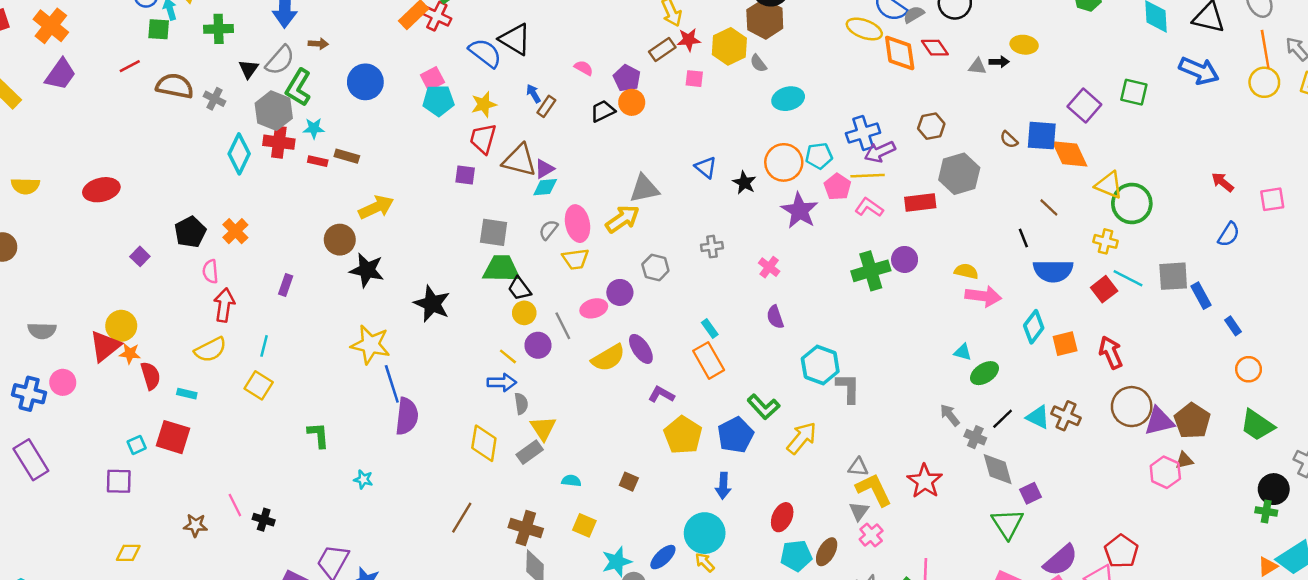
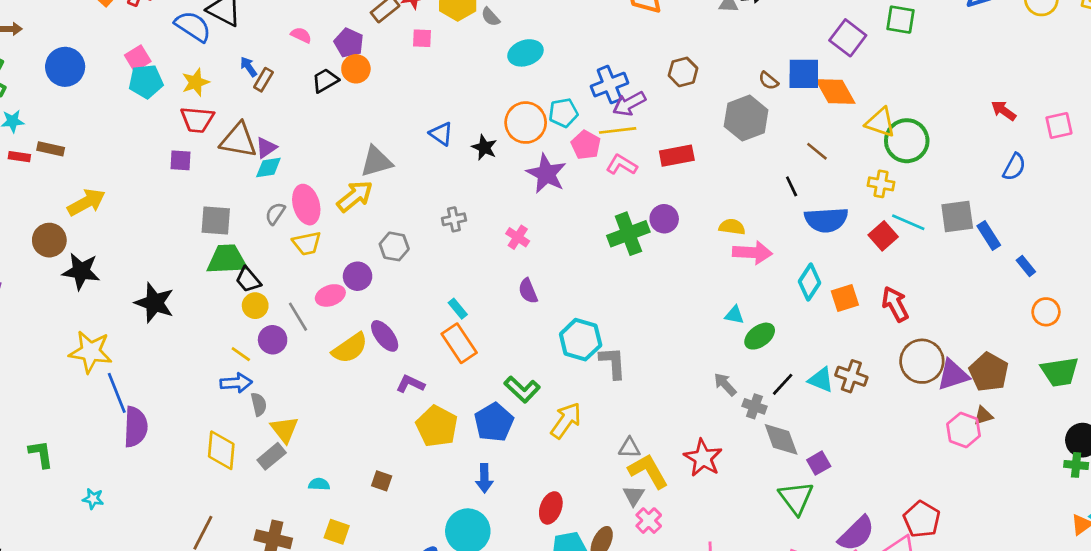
red trapezoid: (483, 139) -> (197, 120), turned -96
gray hexagon: (959, 174) -> (746, 118), moved
green trapezoid: (1257, 425) -> (1060, 372), turned -39

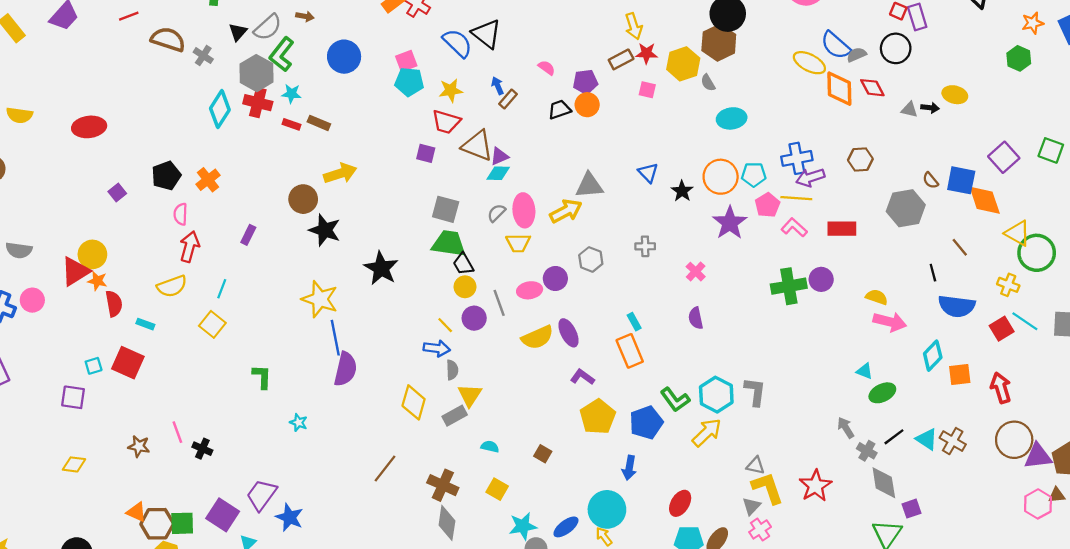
purple pentagon: (349, 43) -> (585, 82), turned 30
cyan hexagon: (581, 340) -> (716, 395), moved

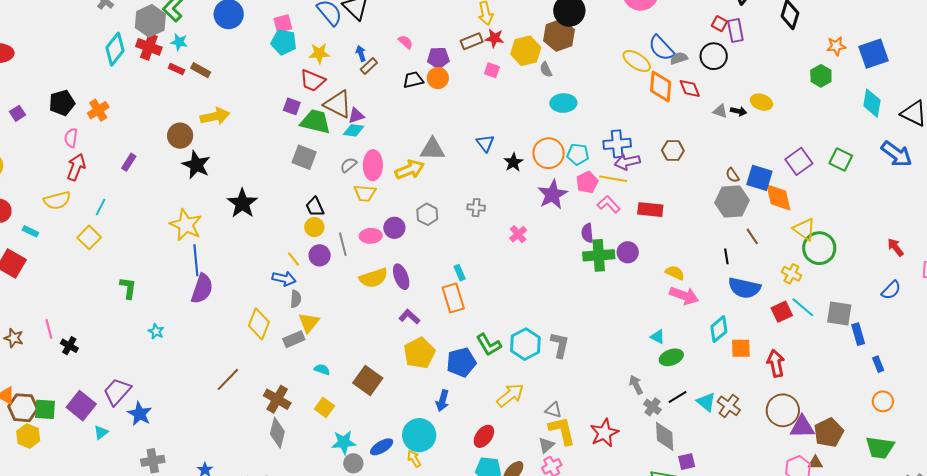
gray hexagon: (906, 208) -> (732, 201), moved
green trapezoid: (449, 244) -> (315, 122), moved
purple semicircle: (696, 318) -> (587, 233), moved
yellow arrow: (707, 433) -> (510, 395), moved
brown square: (543, 454) -> (368, 381), size x1.8

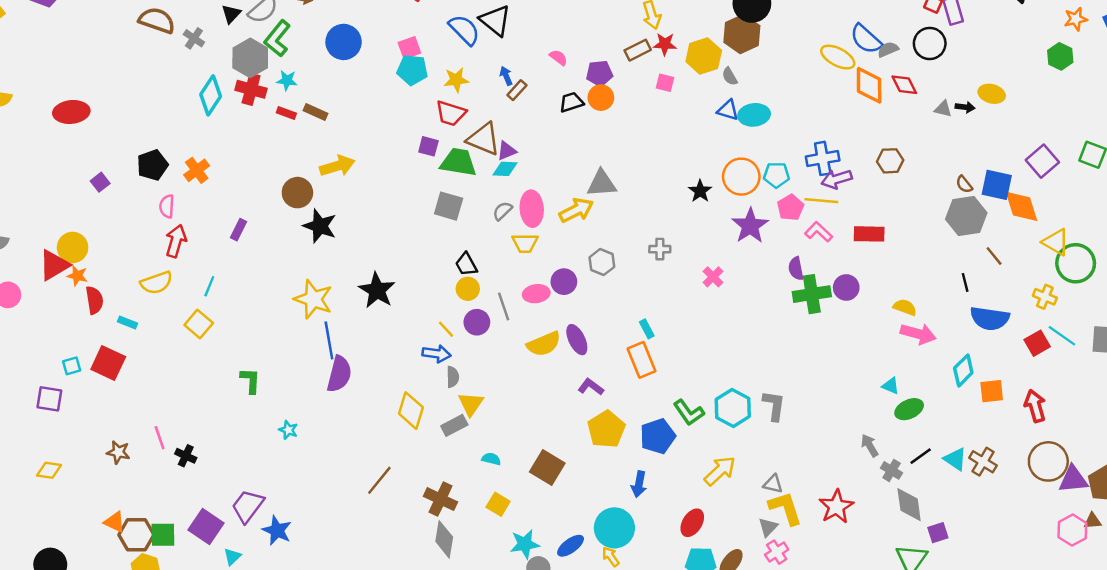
blue triangle: (485, 143) -> (728, 110), moved, turned -30
black star: (242, 203) -> (377, 290), moved

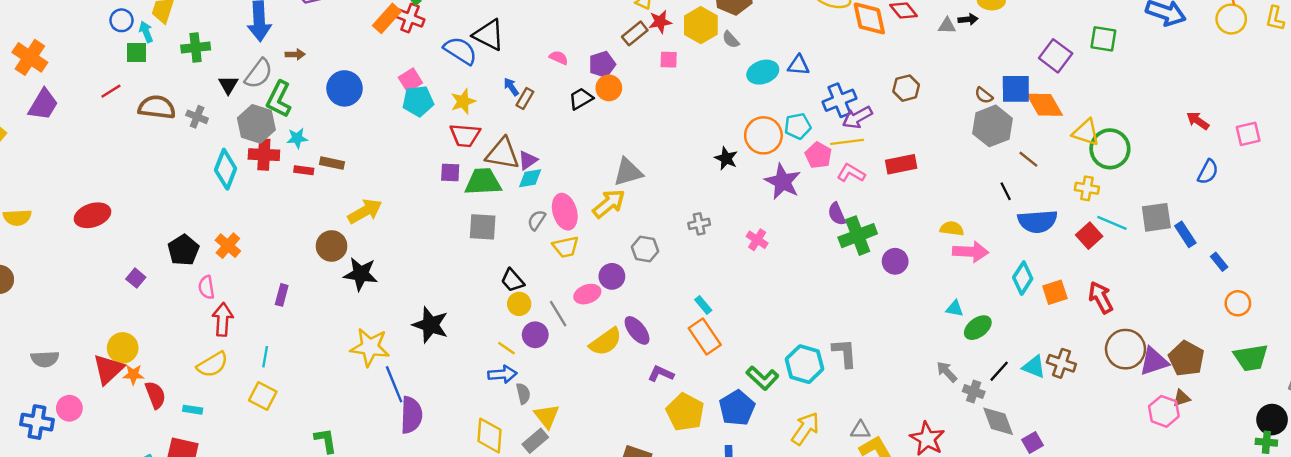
blue triangle: (728, 110) -> (798, 65), moved
purple circle: (846, 287) -> (895, 261), moved

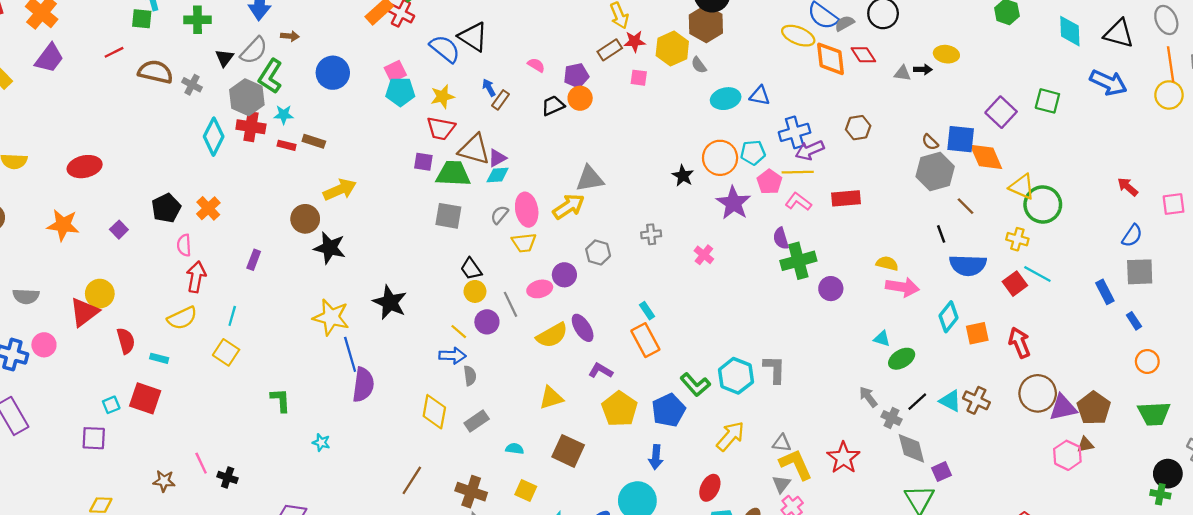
gray square: (1156, 217) -> (1140, 272), moved
orange star: (133, 375) -> (63, 225), moved, size x1.6
yellow triangle: (547, 416) -> (551, 398), moved, turned 45

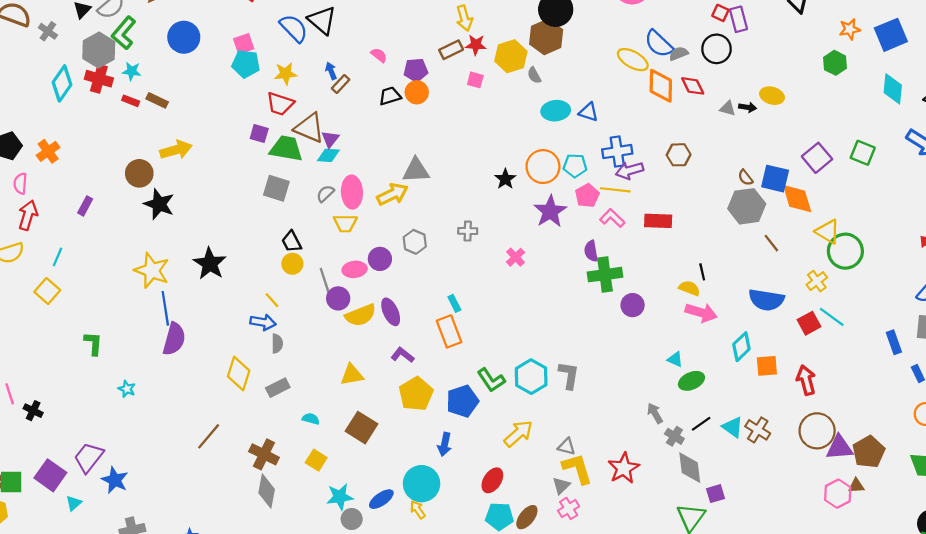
purple triangle: (497, 158) -> (330, 139), turned -30
black line: (941, 234) -> (702, 272), moved
yellow cross: (1017, 239) -> (817, 281), turned 30
purple circle: (487, 322) -> (338, 298), moved

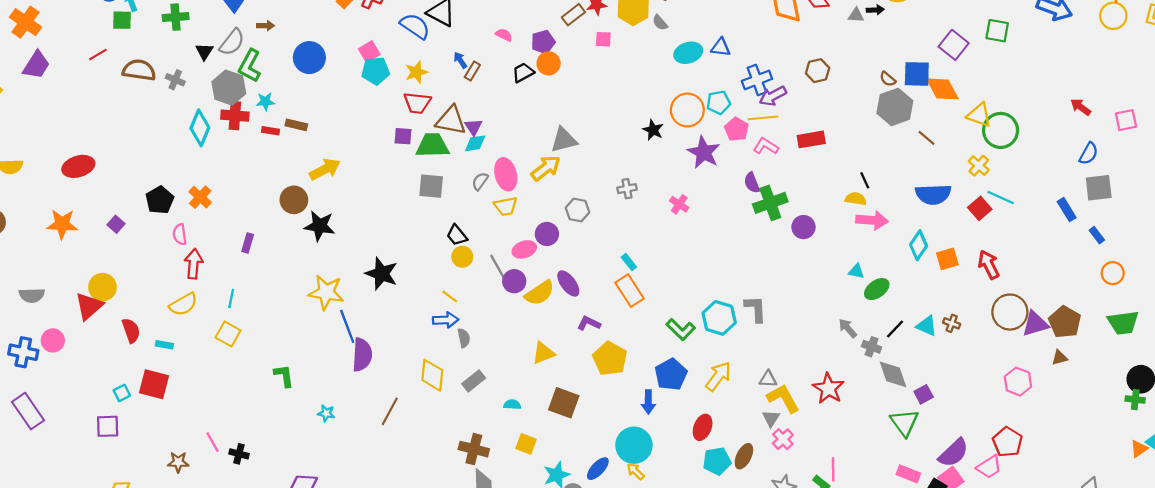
blue pentagon: (462, 401) -> (671, 374), moved
brown cross: (758, 430) -> (952, 323), size x0.7
brown line: (209, 436) -> (390, 411), moved
pink hexagon: (838, 494) -> (1018, 382), moved

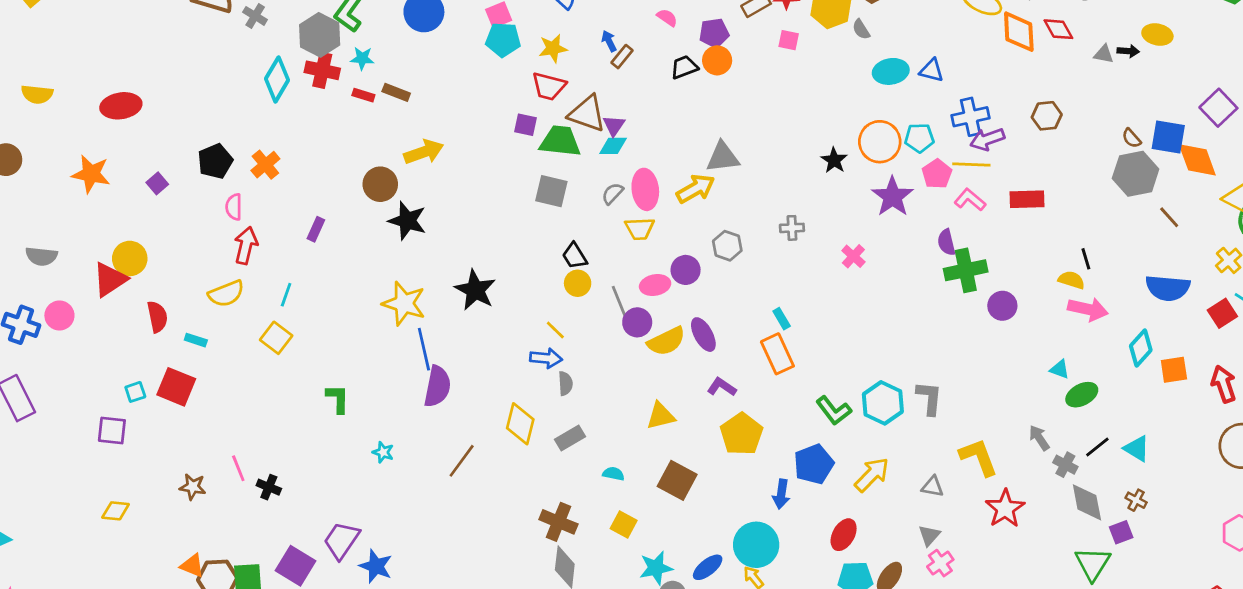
brown cross: (952, 323) -> (1136, 500), moved
yellow L-shape: (783, 398) -> (979, 457), moved

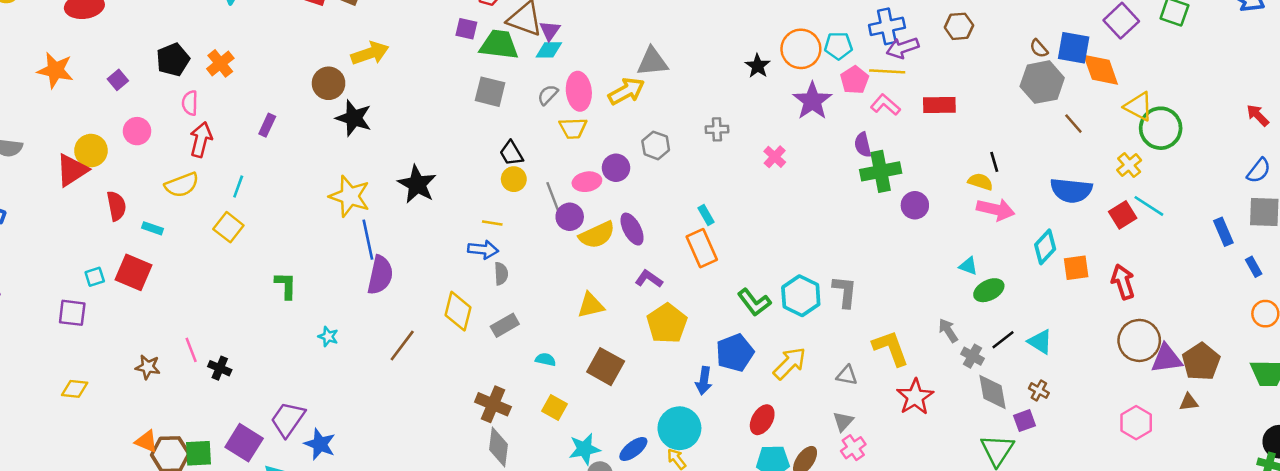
pink circle: (59, 315) -> (137, 131), moved
yellow line: (555, 330) -> (492, 223), turned -36

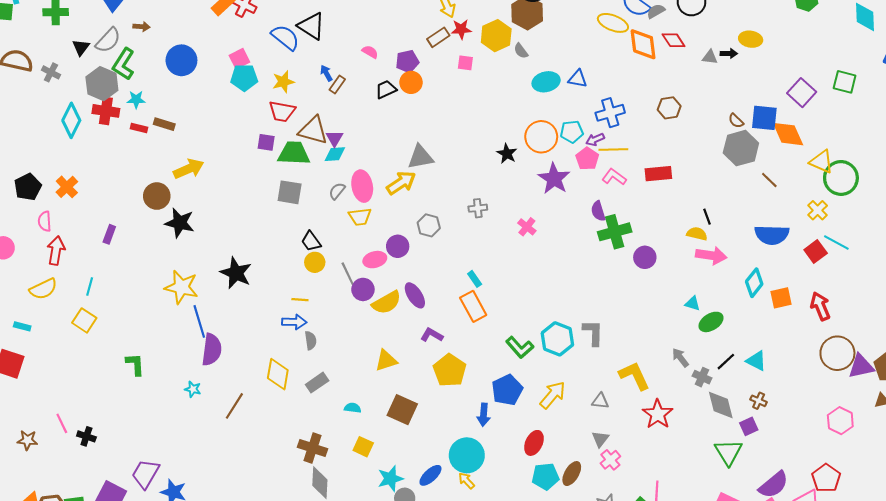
purple arrow: (903, 48) -> (595, 139), moved, size x0.7
cyan star: (328, 337) -> (193, 389), moved

